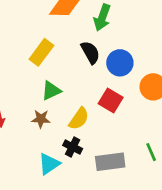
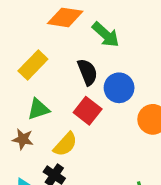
green arrow: (102, 17) -> (106, 35), turned -75
red square: (111, 101) -> (88, 111), moved

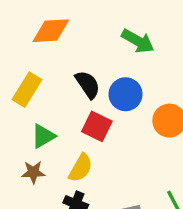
green arrow: (106, 35) -> (138, 41), moved

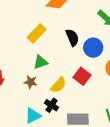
red square: (97, 126) -> (82, 76), moved

